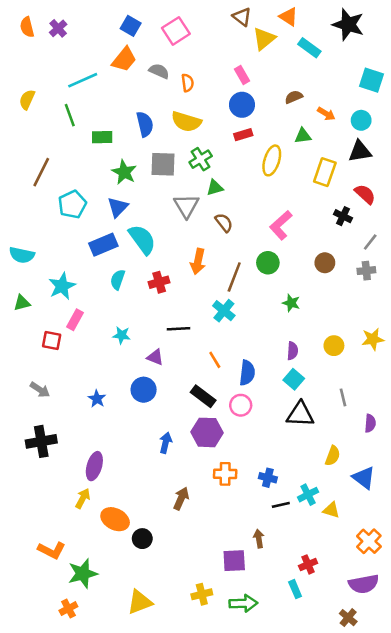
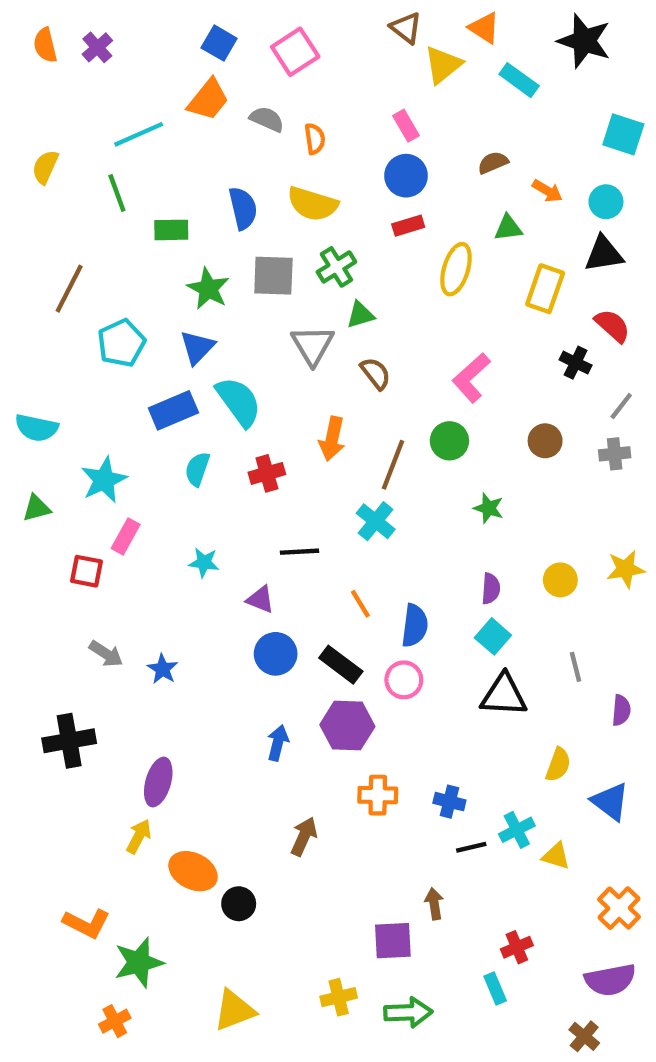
gray arrow: (40, 390) -> (106, 654), moved
blue circle: (144, 390) -> (276, 654), moved

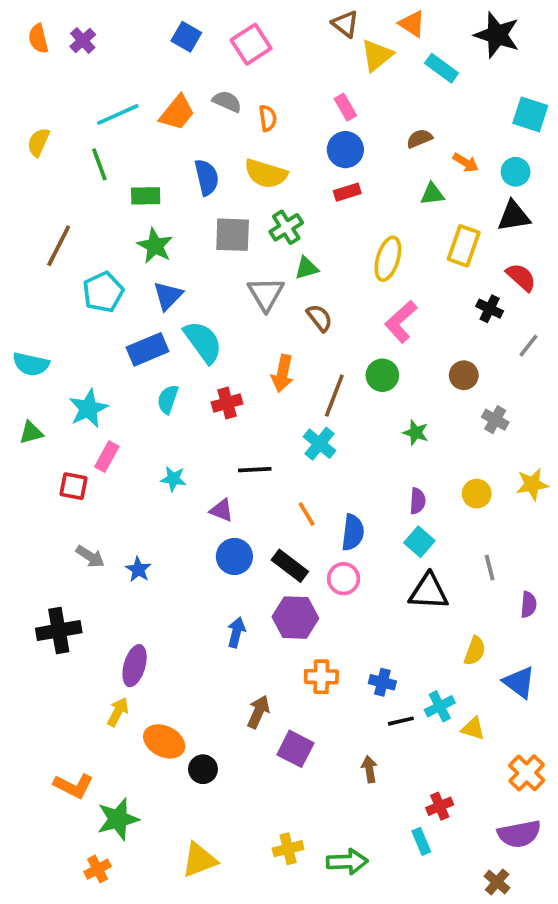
orange trapezoid: (208, 100) -> (177, 113), moved
yellow ellipse: (456, 269) -> (388, 259), moved
green star: (208, 289) -> (155, 246), moved
gray cross: (615, 454) -> (495, 420), moved, turned 35
purple square: (393, 941) -> (295, 749), moved, turned 30

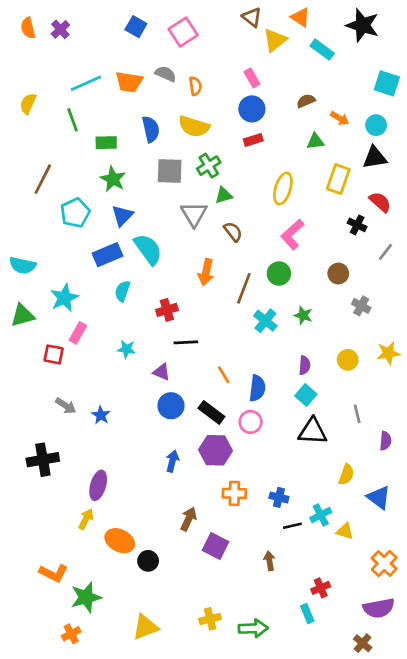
orange trapezoid: (177, 113) -> (129, 82), turned 60
red cross: (227, 403) -> (167, 310), moved
green triangle: (31, 433) -> (23, 315), size x1.4
cyan cross: (319, 444) -> (265, 321), moved

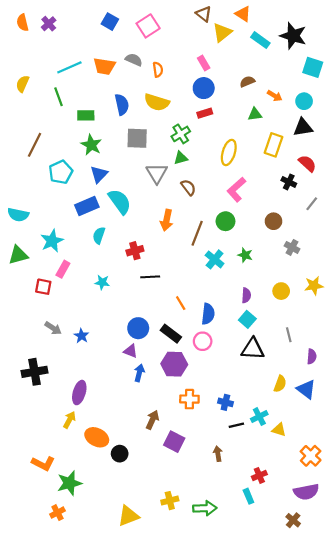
black star: (363, 25) -> (293, 36), moved
green cross: (209, 166) -> (181, 134), moved
purple triangle: (162, 372) -> (131, 351), moved
blue triangle: (379, 497) -> (306, 389), moved
yellow triangle: (145, 627) -> (128, 516), moved

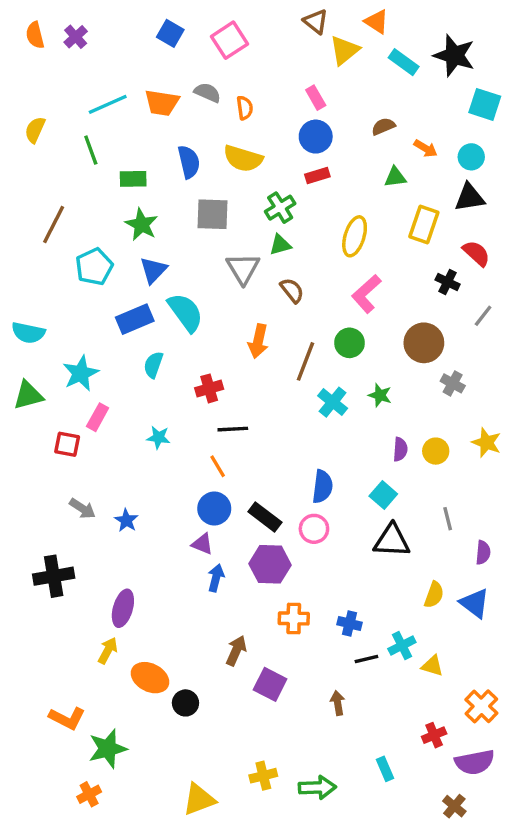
brown circle: (273, 221) -> (424, 343), size x1.5
yellow star: (314, 286) -> (486, 443), turned 30
purple semicircle: (246, 295) -> (400, 449), moved
orange line: (181, 303) -> (218, 466), moved
red cross: (259, 475) -> (434, 735), moved

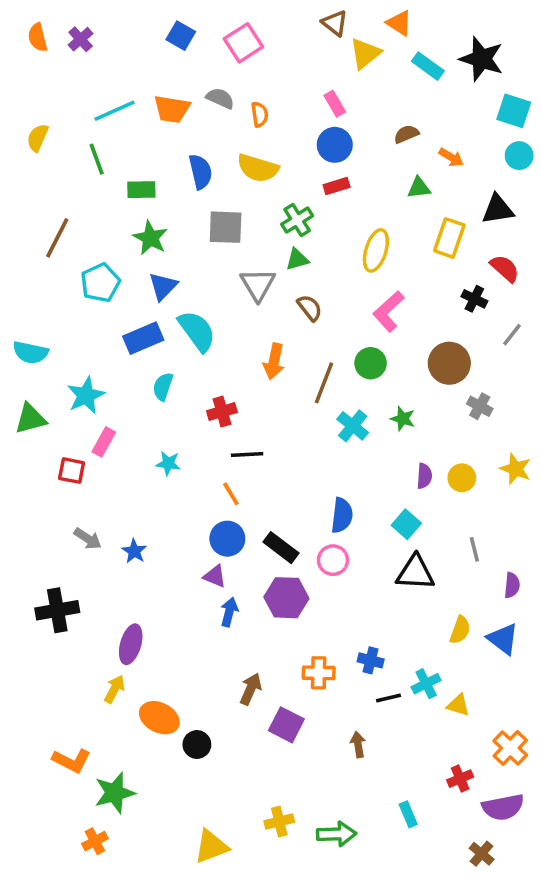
cyan circle: (471, 157) -> (519, 156), moved
orange cross: (294, 618) -> (319, 673), moved

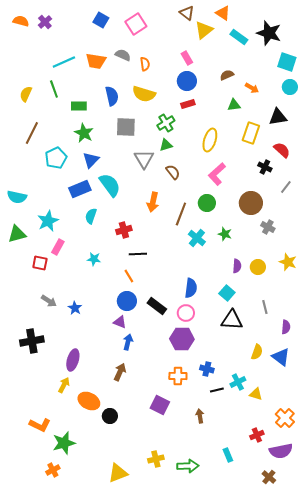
orange semicircle: (38, 37) -> (21, 21), turned 119
yellow semicircle: (38, 138) -> (26, 94), moved
purple hexagon: (286, 598) -> (182, 339), moved
brown arrow: (251, 689) -> (120, 372), moved

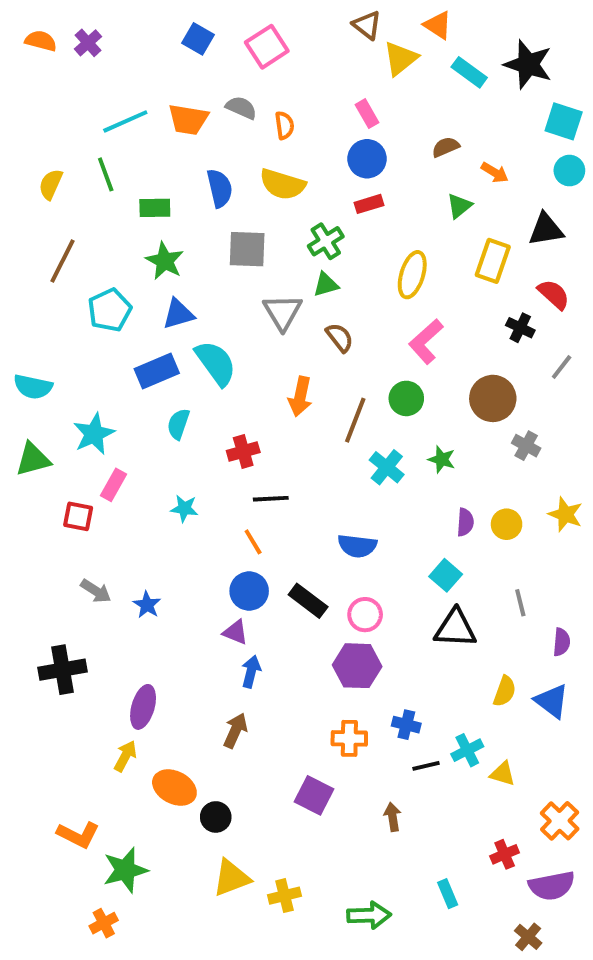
green triangle: (234, 105) -> (459, 206), turned -32
blue triangle: (91, 160) -> (178, 314), turned 30
blue semicircle: (191, 288) -> (357, 546), moved, turned 90
yellow cross: (156, 459) -> (284, 896), moved
yellow triangle: (118, 473) -> (231, 878), moved

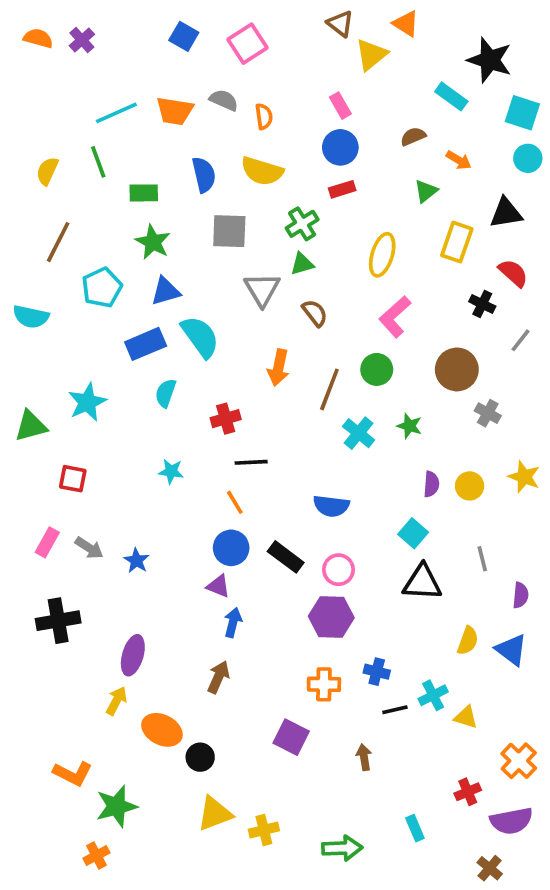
cyan rectangle: (469, 72) -> (451, 96), moved
cyan semicircle: (33, 387) -> (31, 317), moved
pink rectangle: (114, 485) -> (47, 542), moved

